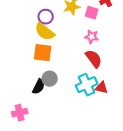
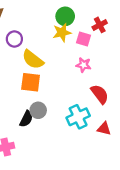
purple circle: (46, 17) -> (14, 39), moved
red semicircle: (94, 59) -> (100, 94), moved
red triangle: (102, 88) -> (104, 129), moved

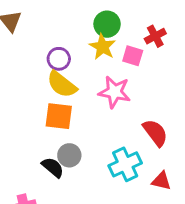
yellow star: (62, 33) -> (102, 47), turned -30
purple circle: (14, 39) -> (59, 59), moved
pink star: (84, 65) -> (115, 92), moved, size x1.5
black semicircle: (26, 119) -> (53, 167), turned -77

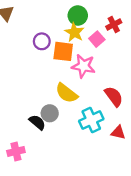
pink square: (133, 56) -> (97, 39), turned 32
yellow semicircle: (62, 84) -> (67, 93), moved
orange square: (59, 116) -> (63, 51), moved

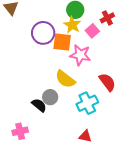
purple circle: (42, 41) -> (43, 33), size x1.5
red triangle: (118, 132) -> (85, 136), moved

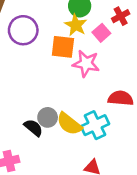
purple circle: (43, 33) -> (23, 30), moved
yellow semicircle: (65, 79) -> (69, 124), moved
red semicircle: (107, 82) -> (121, 98), turned -48

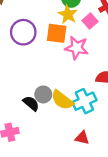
purple circle: (23, 30) -> (23, 32), moved

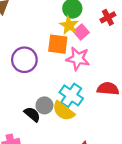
pink square: (90, 21) -> (81, 32), moved
purple circle: (23, 32) -> (24, 60), moved
cyan cross: (84, 101) -> (71, 95), moved, turned -30

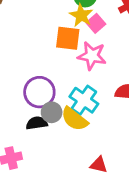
purple circle: (24, 60) -> (39, 92), moved
black semicircle: (32, 114) -> (37, 123), turned -48

